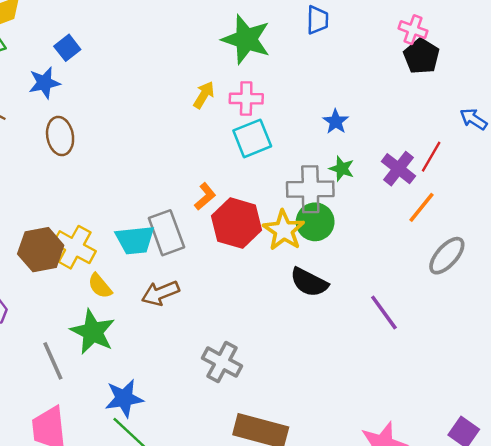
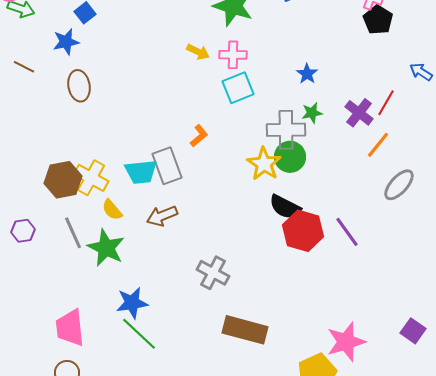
yellow arrow: (204, 95) -> (198, 52), turned 85
green star: (342, 169) -> (312, 113), turned -30
red hexagon: (237, 223) -> (303, 231), moved
gray line: (53, 361) -> (73, 233), moved

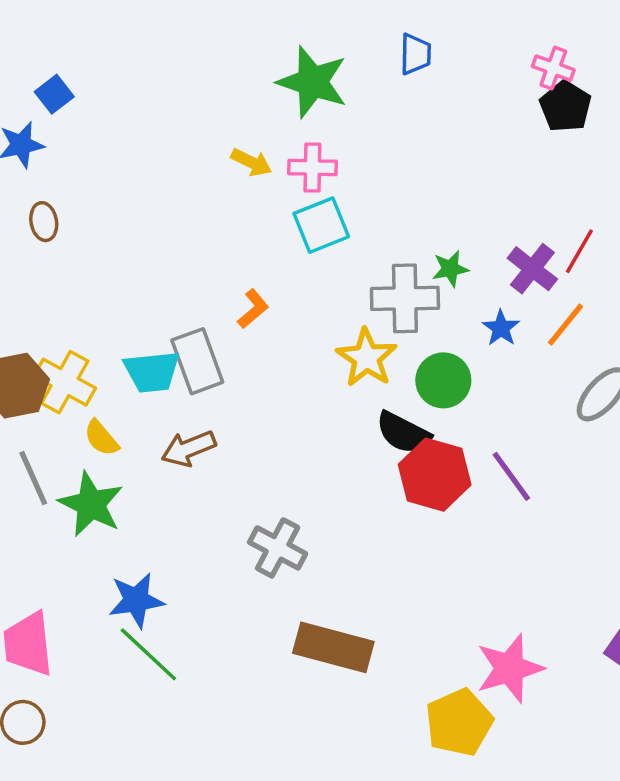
blue star: (307, 74) -> (501, 328), moved
brown ellipse: (79, 86) -> (44, 222), size x0.7
green circle: (290, 157) -> (443, 380), moved

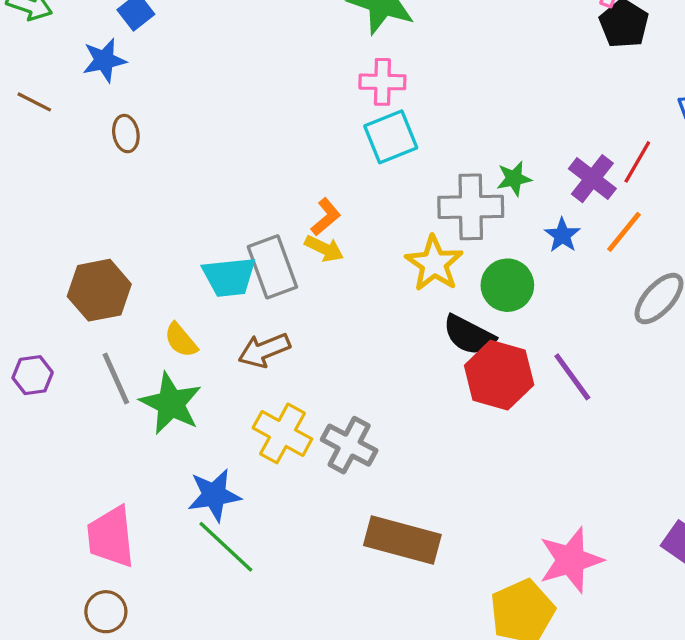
yellow arrow: (251, 162) -> (324, 249), moved
yellow cross: (65, 382) -> (282, 433), moved

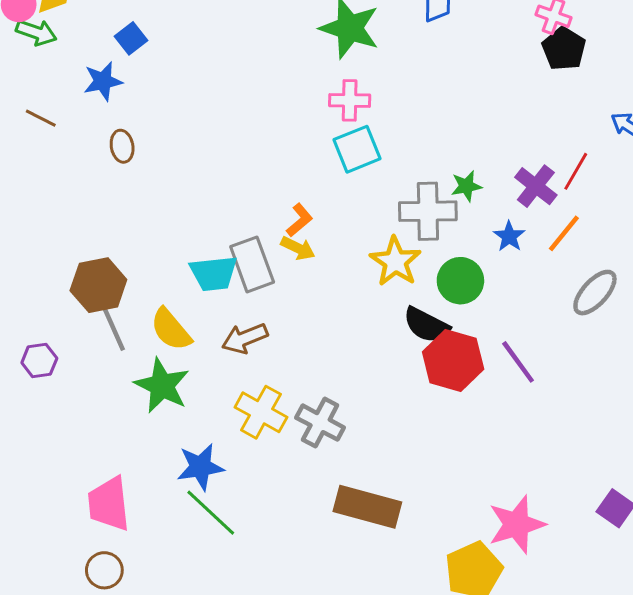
yellow semicircle: (181, 340) -> (171, 329), size x1.4
gray line: (116, 378) -> (113, 328), moved

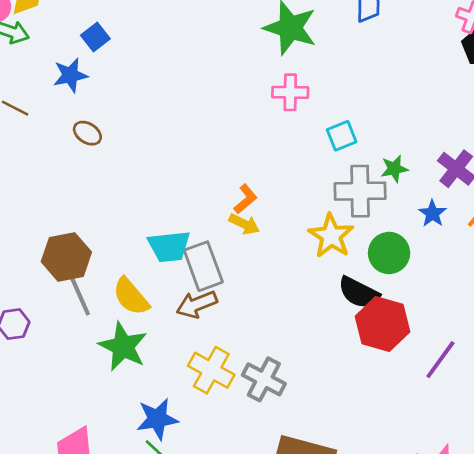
brown ellipse: (122, 146) -> (87, 133), turned -48
cyan square: (357, 149) -> (342, 136), moved, size x0.7
gray rectangle: (252, 264) -> (203, 266), moved
purple line: (518, 362) -> (440, 360), moved, turned 72

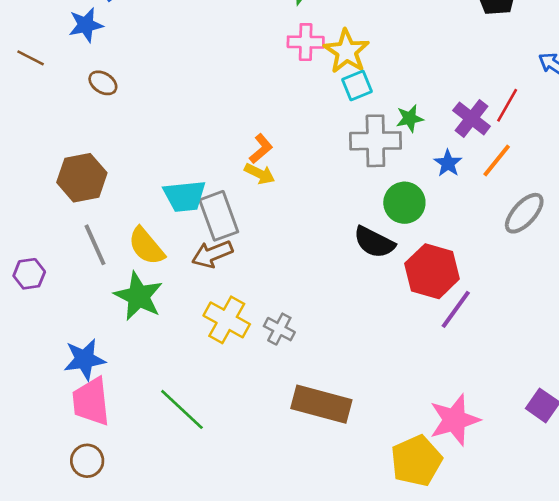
yellow star: (331, 236) -> (347, 51), moved
brown hexagon: (66, 257) -> (82, 178), moved
red hexagon: (382, 324) -> (432, 271), moved
gray cross: (264, 379) -> (279, 329), size x0.7
blue star: (157, 419) -> (84, 359), moved

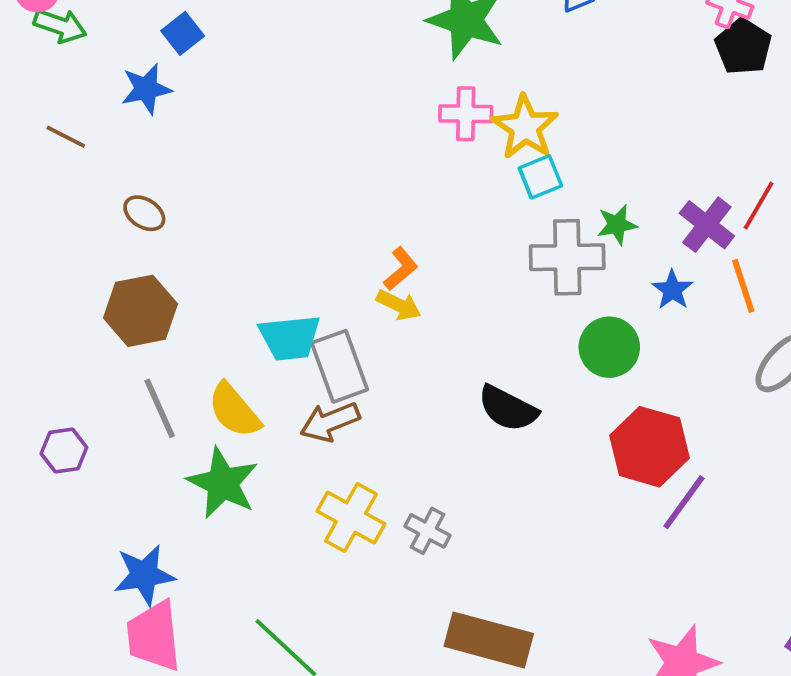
brown ellipse: (103, 83) -> (144, 213), moved
orange line: (497, 161) -> (743, 286), turned -57
black semicircle: (374, 242) -> (508, 408), moved

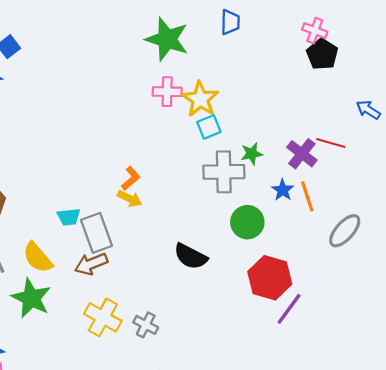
red line: (759, 206) -> (331, 143), turned 76
orange line: (743, 286) -> (307, 196), moved
cyan trapezoid: (290, 338) -> (69, 217), size x0.7

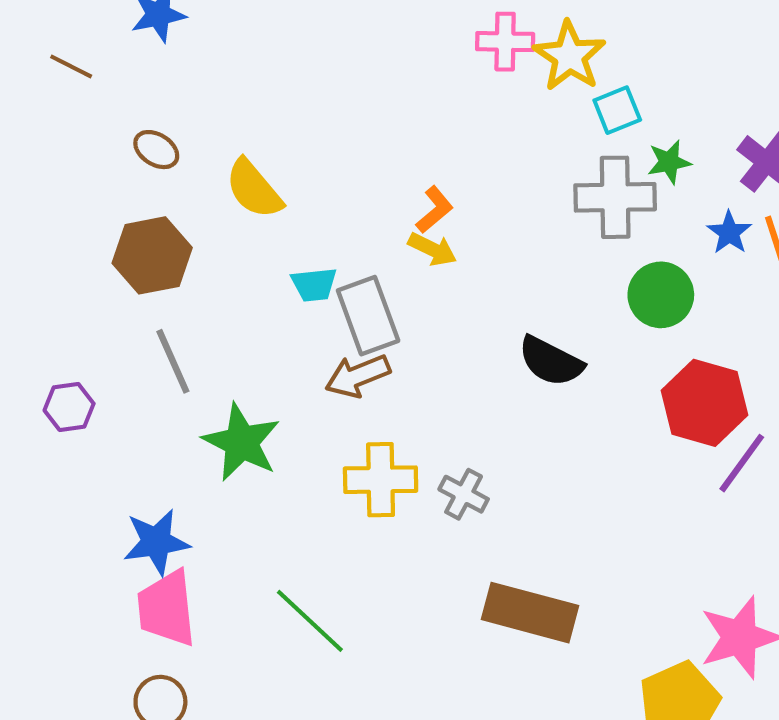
cyan square: (209, 127) -> (617, 110), moved
yellow semicircle: (38, 257) -> (254, 189), moved
yellow cross: (103, 317) -> (381, 480), turned -30

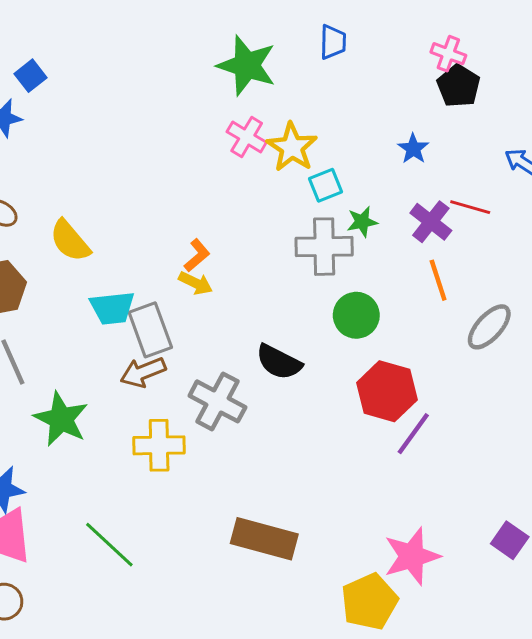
pink cross: (505, 42) -> (247, 137), turned 30
blue star: (729, 233) -> (413, 149), moved
cyan trapezoid: (314, 284) -> (112, 308), size x1.4
gray cross: (464, 494) -> (217, 401), moved, size x1.6

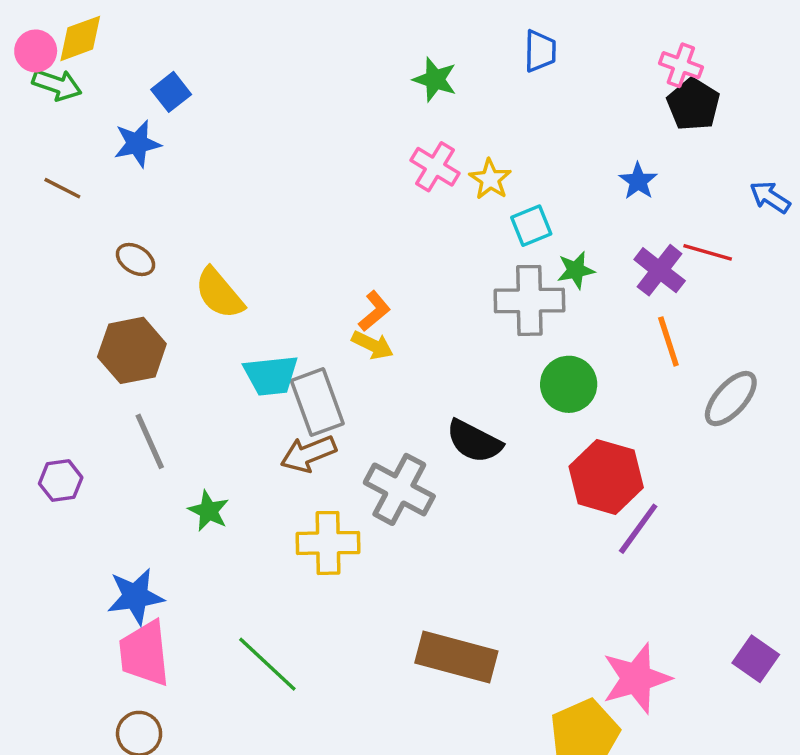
green star: (247, 65) -> (435, 79), size x0.6
yellow star: (292, 147) -> (490, 179), size x0.7
green star: (61, 419) -> (209, 511), size x0.6

